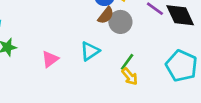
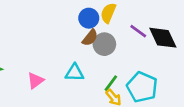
cyan triangle: (90, 51) -> (74, 73), turned 36
cyan pentagon: (182, 66) -> (142, 87), moved

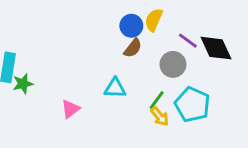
gray circle: (104, 44) -> (173, 64), moved
pink triangle: (35, 81) -> (70, 109), moved

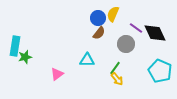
cyan pentagon: (192, 105) -> (160, 71), moved

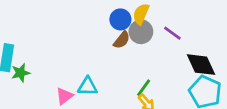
black diamond: (155, 33) -> (201, 65), moved
gray circle: (126, 44) -> (141, 32), moved
cyan triangle: (87, 60) -> (88, 86), moved

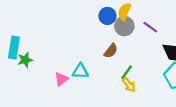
brown semicircle: (122, 40) -> (111, 51), moved

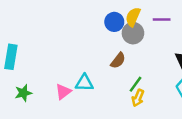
purple line: (150, 27) -> (162, 19), moved, turned -35
green star: (25, 60) -> (23, 93), moved
yellow arrow: (129, 85) -> (138, 98), turned 63

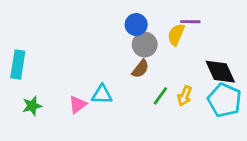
yellow semicircle: (133, 17) -> (176, 35), moved
gray circle: (133, 33) -> (145, 45), moved
yellow arrow: (138, 98) -> (185, 96), moved

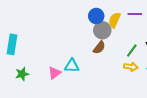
yellow semicircle: (176, 35) -> (114, 20), moved
green line: (160, 96) -> (132, 51), moved
yellow arrow: (185, 96) -> (131, 67), turned -104

